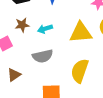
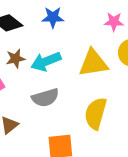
cyan arrow: (45, 29) -> (46, 61), size x1.5

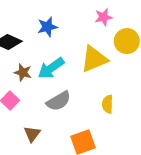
brown star: (15, 59) -> (23, 72), turned -30
yellow semicircle: (96, 113) -> (108, 104), size x0.6

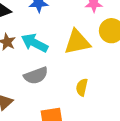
cyan arrow: (51, 68) -> (35, 43), turned 52

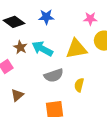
gray semicircle: (36, 76) -> (54, 75), moved

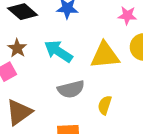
brown star: (20, 47) -> (17, 48), moved
brown triangle: (17, 95) -> (19, 112), size x1.5

